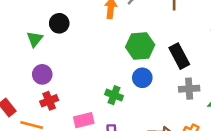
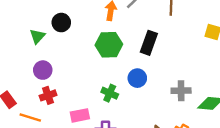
green hexagon: (140, 46) -> (109, 45), moved
black rectangle: (179, 56) -> (149, 43), moved, turned 45

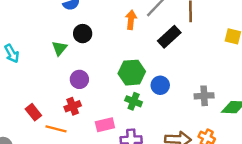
black rectangle: (149, 43) -> (169, 37), moved, turned 30
green hexagon: (109, 45) -> (132, 73), moved
purple circle: (43, 70) -> (79, 79), moved

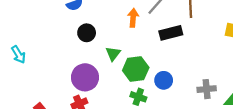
black rectangle: (169, 37) -> (171, 33), turned 30
green triangle: (59, 48) -> (113, 54), moved
purple circle: (79, 79) -> (85, 77), size x1.5

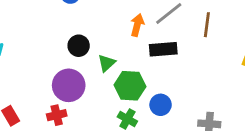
black circle: (87, 33) -> (79, 46), moved
black rectangle: (171, 33) -> (163, 49), moved

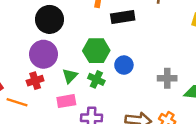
black circle: (79, 46) -> (49, 19), size x1.5
green triangle: (107, 63) -> (70, 76), moved

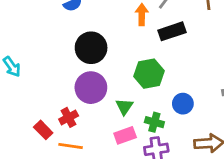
blue circle: (124, 65) -> (183, 104), moved
green cross: (96, 79) -> (154, 122), moved
red cross: (35, 81) -> (69, 117), moved

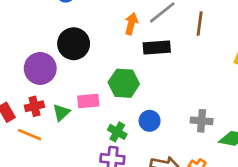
purple circle: (91, 88) -> (40, 68), moved
green triangle: (124, 107) -> (61, 113), moved
pink rectangle: (125, 135) -> (88, 101), moved

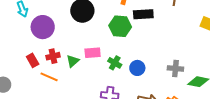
purple circle: (40, 68) -> (43, 27), moved
green hexagon: (124, 83) -> (120, 26), moved
green cross: (117, 132) -> (115, 63), moved

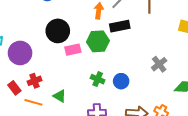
pink rectangle: (93, 53) -> (73, 50), moved
green triangle: (73, 61) -> (60, 96), moved, turned -40
gray cross: (175, 69) -> (159, 64), moved, turned -35

